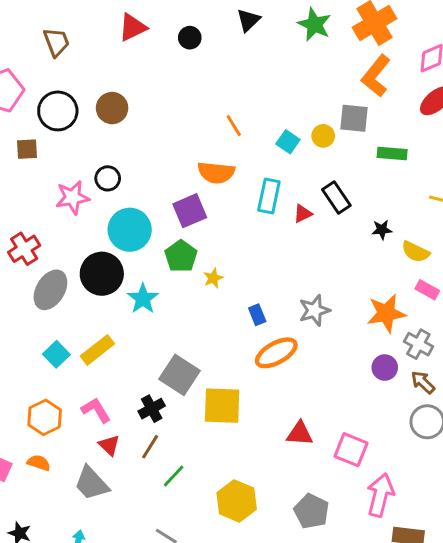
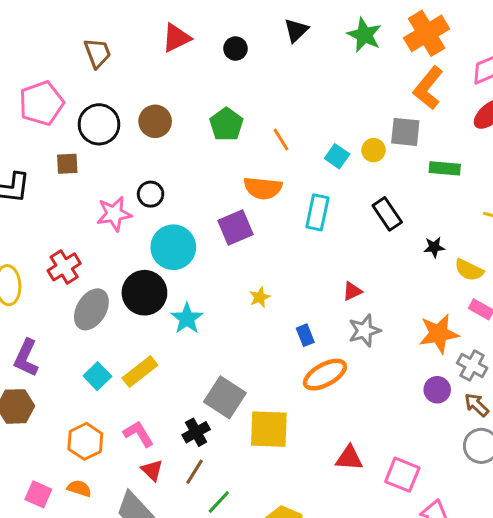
red triangle: (303, 214) -> (352, 291), moved
green pentagon: (181, 256) -> (226, 124), moved

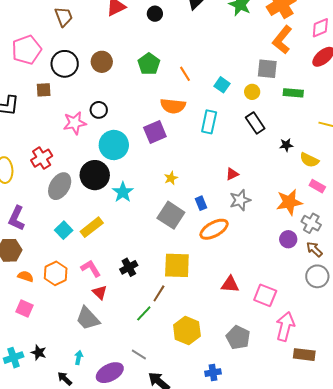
yellow circle: (374, 150) -> (252, 92), moved
gray square: (225, 397) -> (171, 215), moved
brown line: (195, 472) -> (159, 293), moved
orange semicircle: (79, 488) -> (26, 276), moved

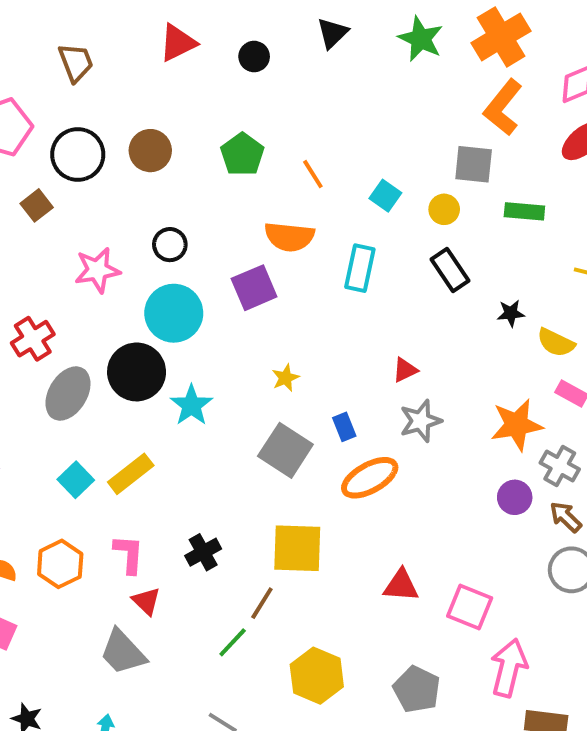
brown square: (44, 90) -> (37, 205), turned -35
black circle: (99, 110) -> (170, 245), moved
pink L-shape: (91, 268) -> (129, 554), turned 35

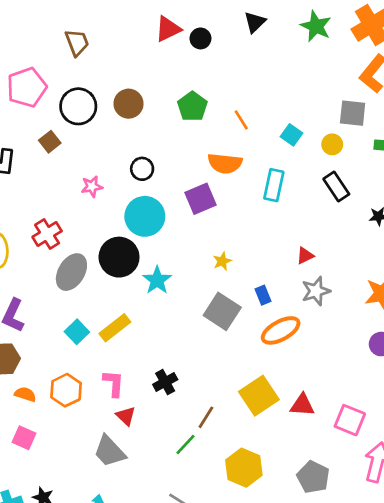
red triangle: (178, 43) -> (168, 29), moved
pink star: (97, 270) -> (92, 186), size x0.7
yellow square: (297, 548) -> (259, 396), moved, turned -36

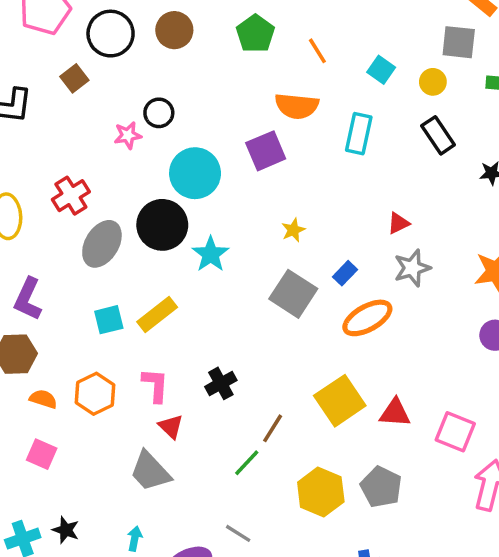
black circle: (142, 169) -> (159, 113), moved
blue rectangle: (263, 295) -> (345, 273), turned 66
cyan square: (77, 332) -> (109, 320), turned 30
gray pentagon: (313, 477) -> (381, 487), moved

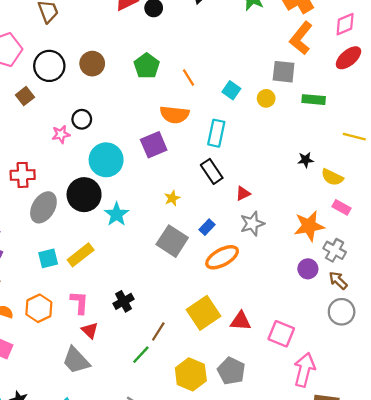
black rectangle: (438, 135) -> (212, 171), moved
red cross: (71, 196) -> (23, 175), turned 30

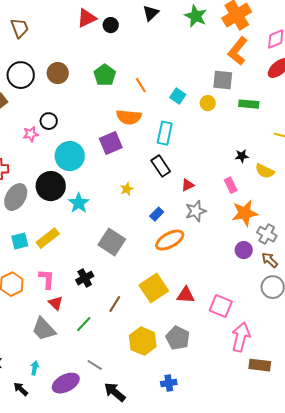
pink rectangle: (342, 207) -> (231, 185), moved, turned 35
gray square: (172, 241) -> (112, 242), moved
green line: (141, 355) -> (84, 324), moved

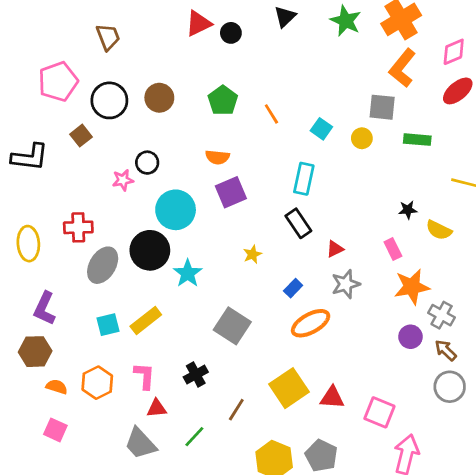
orange semicircle: (129, 117) -> (217, 157), moved, size x0.7
red triangle: (56, 303) -> (157, 408), turned -49

